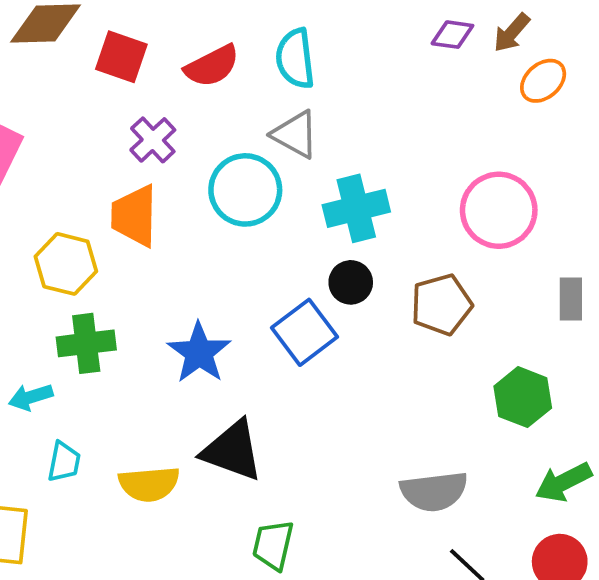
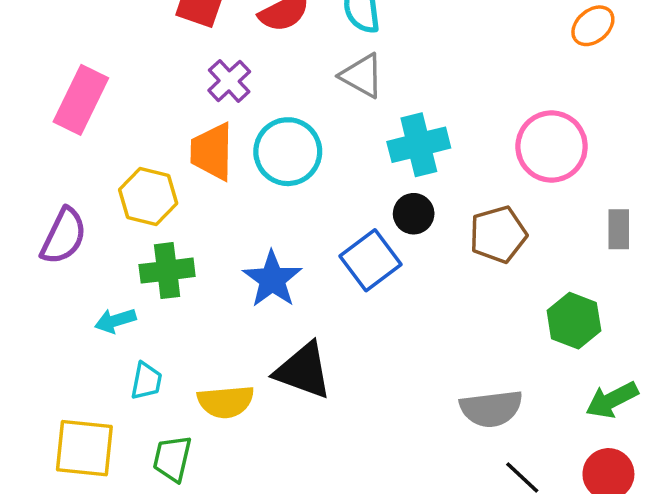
cyan circle: (245, 190) -> (288, 152), moved
green trapezoid: (273, 545) -> (172, 459), moved

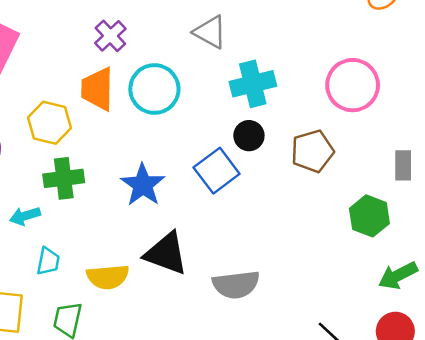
gray rectangle: (619, 229) -> (403, 165), moved
gray semicircle: (491, 409) -> (236, 285), moved

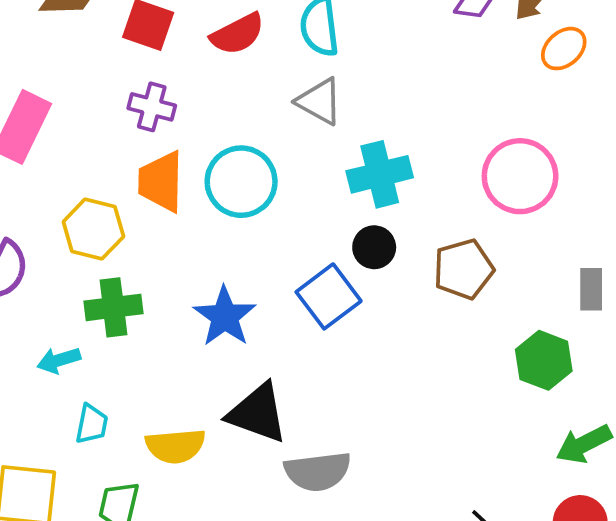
purple cross: (110, 36) -> (152, 107), moved, turned -32
gray semicircle: (236, 285) -> (318, 471), moved

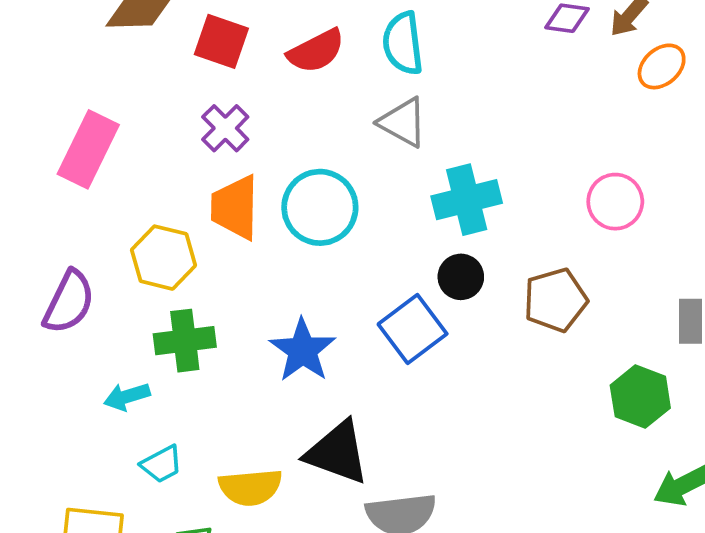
purple cross: (152, 107) -> (225, 128), turned 30
pink circle: (520, 176) -> (615, 202), size x0.7
cyan trapezoid: (92, 424) -> (162, 464), turned 51

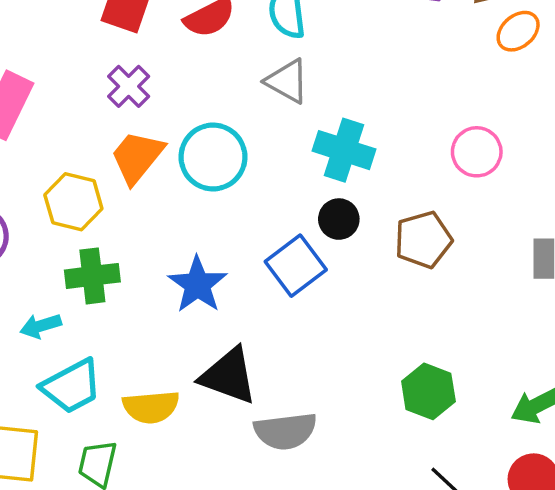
cyan cross: (467, 200) -> (344, 150), turned 32
orange trapezoid: (235, 207) -> (137, 157), turned 38
green hexagon: (640, 397) -> (428, 391), moved
cyan trapezoid: (162, 464) -> (72, 386), size x1.6

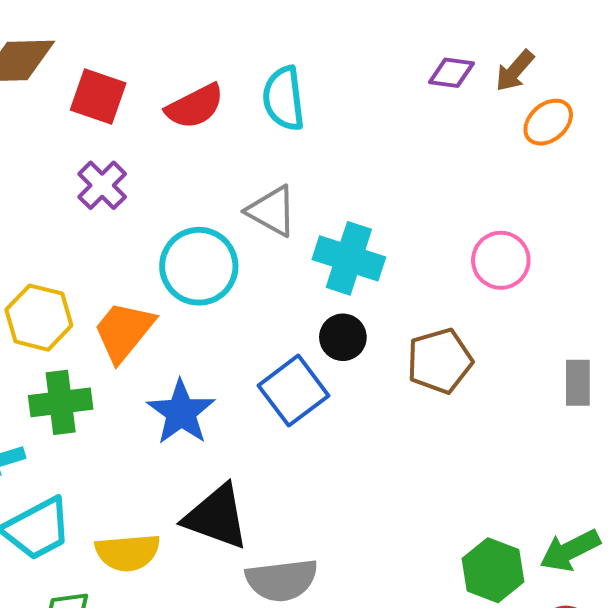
gray triangle: (287, 81) -> (272, 211), moved
orange trapezoid: (137, 157) -> (124, 331), moved
green hexagon: (428, 391) -> (493, 570), moved

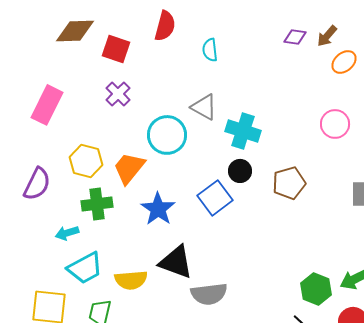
cyan semicircle: (284, 98) -> (210, 50), size x0.7
red semicircle: (195, 106) -> (165, 26), moved, turned -48
pink circle: (501, 260) -> (335, 124), moved

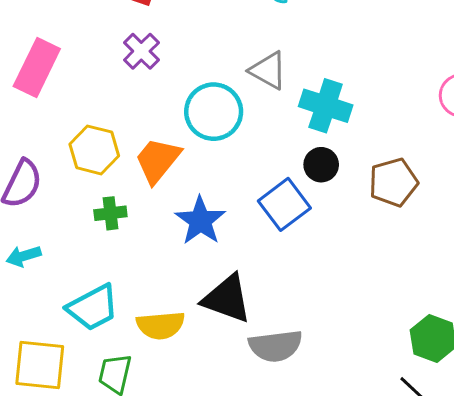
green cross: (97, 204) -> (110, 213), size x0.7
cyan arrow: (67, 233) -> (24, 256), moved

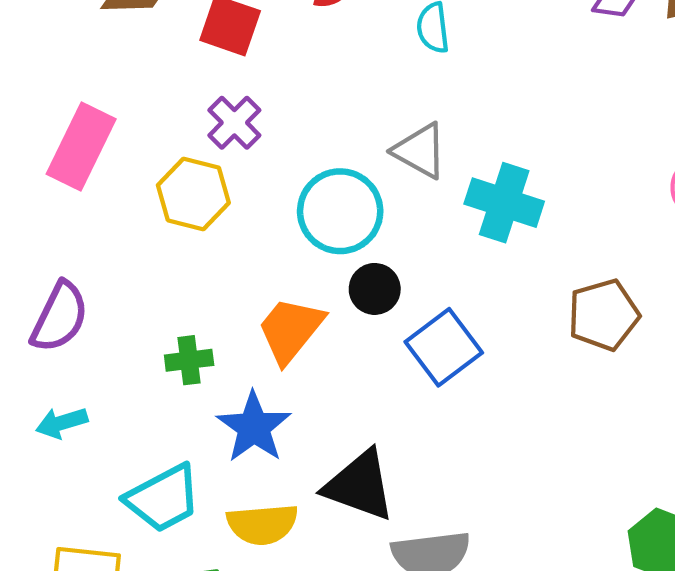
yellow hexagon: (94, 150) -> (193, 194), moved
orange trapezoid: (158, 160) -> (291, 330), moved
black circle: (321, 165) -> (375, 289), moved
blue star: (200, 221) -> (254, 427), moved

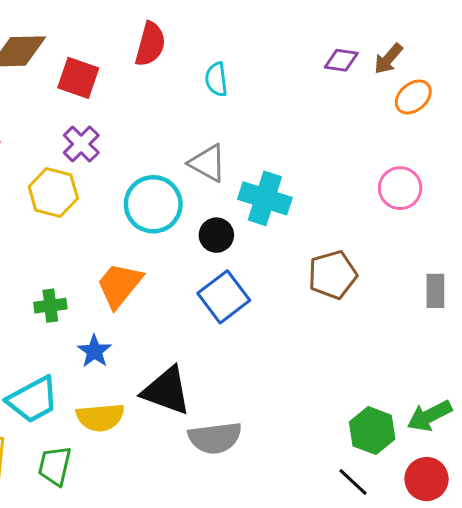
black circle: (375, 289) -> (216, 235), moved
blue star: (254, 427) -> (94, 351), size x0.7

